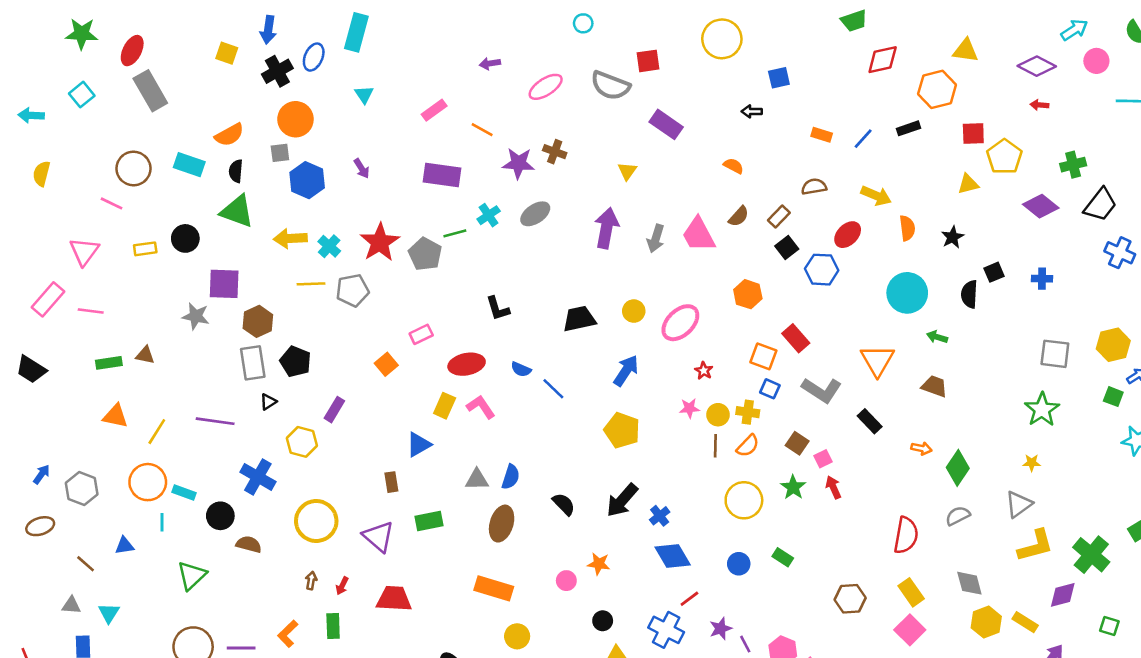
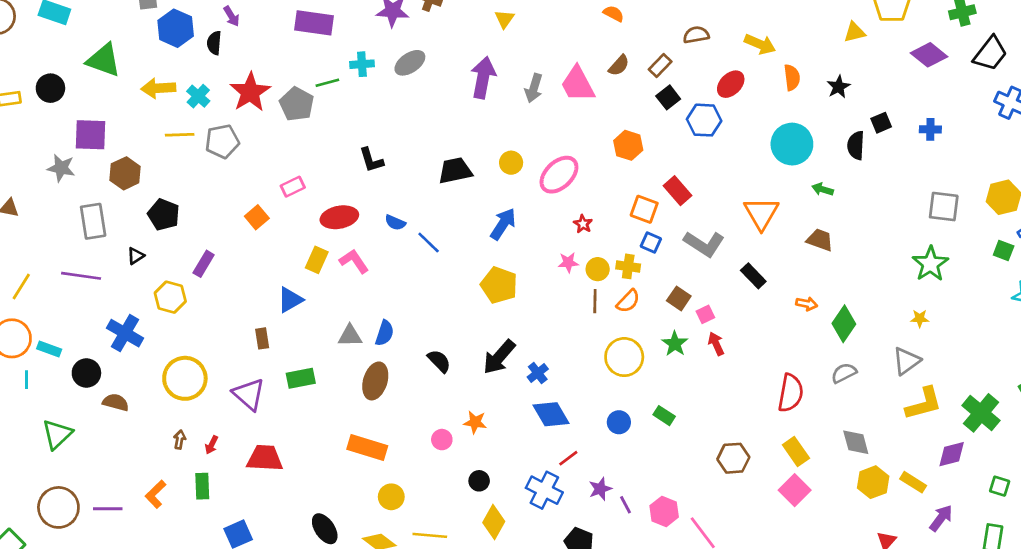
black semicircle: (236, 171) -> (214, 43), moved
cyan cross: (489, 215) -> (362, 64), turned 30
gray rectangle: (253, 363) -> (93, 221), moved

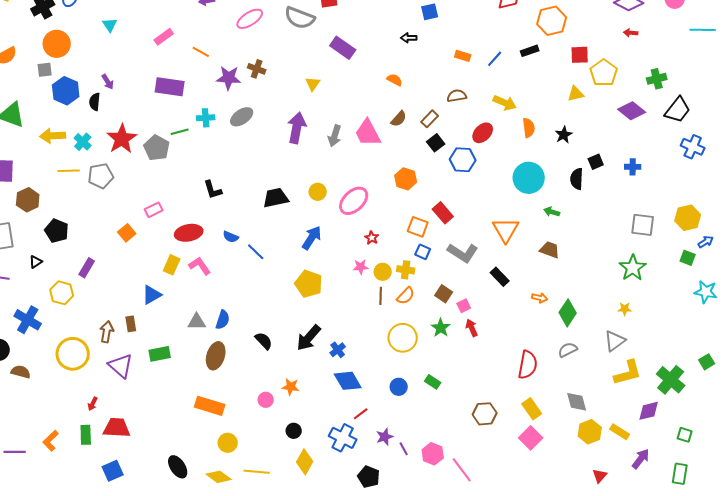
brown arrow: (180, 440) -> (107, 332), moved, size x1.5
red trapezoid: (265, 458) -> (117, 428), moved

